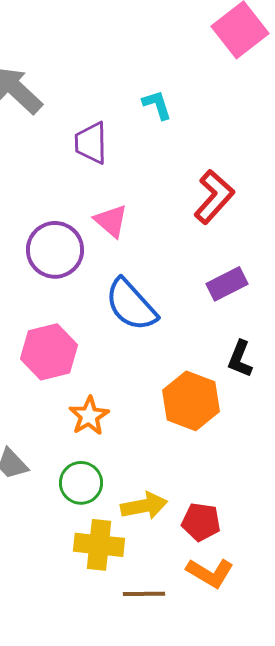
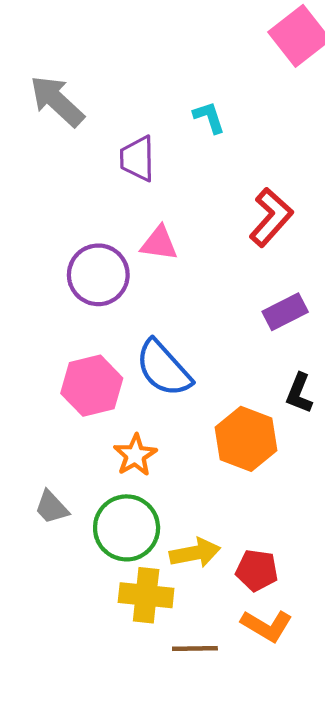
pink triangle: (111, 221) -> (159, 243), turned -33
blue semicircle: (131, 305) -> (163, 368), moved
green circle: (81, 483) -> (127, 528), size x1.4

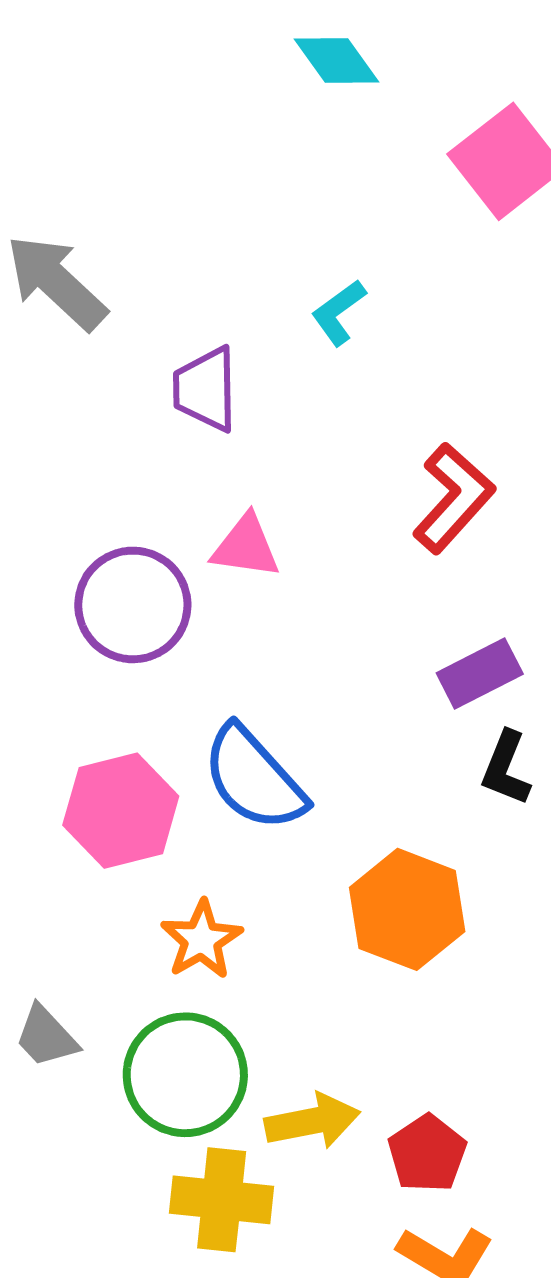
cyan L-shape: (209, 117) -> (339, 313), turned -108
black L-shape: (299, 393) -> (506, 768), moved
red pentagon: (257, 570) -> (427, 1153), turned 30

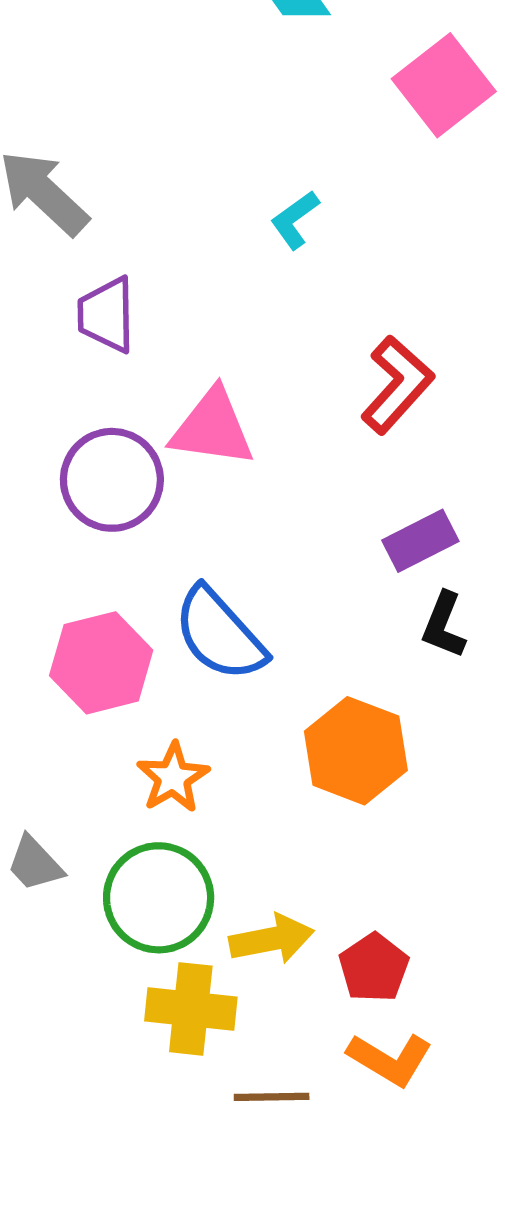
purple trapezoid: (205, 389) -> (107, 315), moved
pink triangle: (246, 546) -> (212, 428), size x1.4

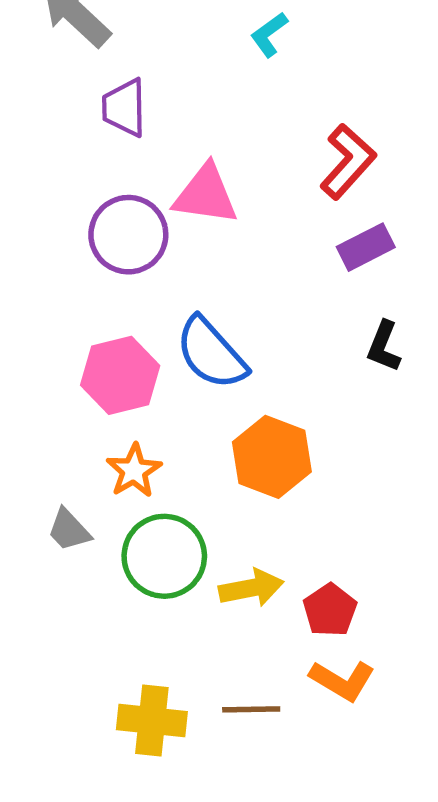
purple rectangle: (420, 541) -> (366, 247), moved
orange hexagon: (356, 751) -> (272, 457), moved
orange star: (173, 778) -> (134, 471), moved
yellow cross: (191, 1009) -> (152, 721), moved

